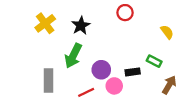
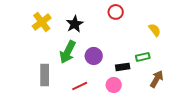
green rectangle: (154, 61) -> (143, 57), turned -40
purple circle: (101, 70) -> (94, 56), moved
pink circle: (114, 86) -> (114, 85), moved

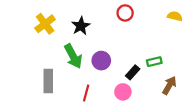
yellow semicircle: (155, 30) -> (175, 16), moved, turned -40
green arrow: (68, 52) -> (73, 56), turned -55
black rectangle: (123, 67) -> (133, 72), turned -40
red line: (80, 86) -> (86, 93), turned -49

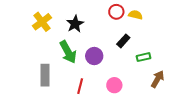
yellow semicircle: (175, 16) -> (135, 15), moved
black rectangle: (133, 72) -> (123, 41), moved

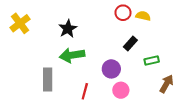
yellow cross: (42, 22) -> (20, 23), moved
black star: (75, 24) -> (68, 29), moved
green arrow: (68, 52) -> (72, 55), turned 110
purple circle: (94, 56) -> (111, 69), moved

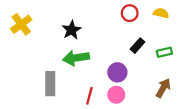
yellow semicircle: (143, 16) -> (161, 13), moved
green rectangle: (152, 60) -> (164, 52), moved
brown arrow: (166, 84) -> (163, 88), moved
pink circle: (121, 90) -> (116, 95), moved

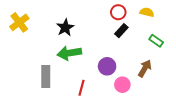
black rectangle: (138, 46) -> (121, 31), moved
green rectangle: (164, 52) -> (156, 41), moved, turned 48
brown arrow: (163, 88) -> (145, 68), moved
pink circle: (116, 95) -> (122, 85), moved

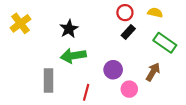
green rectangle: (156, 41) -> (165, 43), size x1.5

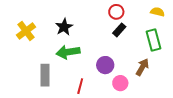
yellow semicircle: (155, 13) -> (157, 12), moved
yellow cross: (20, 23) -> (26, 31), moved
green rectangle: (165, 43) -> (153, 40), turned 40

